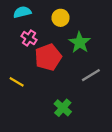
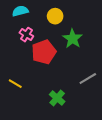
gray line: (91, 75) -> (88, 79), moved
yellow line: (17, 82) -> (15, 84), moved

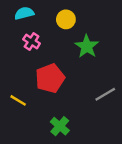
red pentagon: (44, 52) -> (50, 78), moved
green cross: (57, 98) -> (60, 126), moved

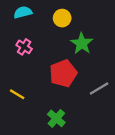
pink cross: (32, 41) -> (24, 47), moved
red pentagon: (50, 78) -> (63, 73), moved

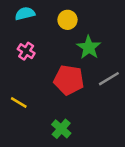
red pentagon: (63, 73) -> (69, 80), turned 30
gray line: (99, 88) -> (109, 79), moved

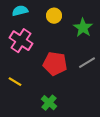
green star: (89, 47) -> (83, 28), moved
pink cross: (26, 51) -> (21, 41), size x1.6

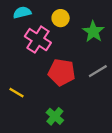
pink cross: (21, 41) -> (38, 40), moved

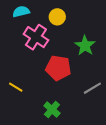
green star: (93, 32) -> (85, 46), moved
gray line: (98, 71) -> (92, 88), moved

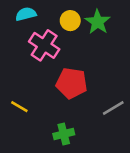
green star: (85, 46) -> (98, 22), moved
green cross: (52, 109) -> (64, 134), turned 35

